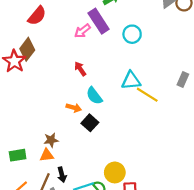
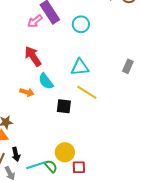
red arrow: (80, 69) -> (33, 56), size x1.5
yellow line: (147, 95) -> (87, 92), moved
black square: (90, 123) -> (64, 106), moved, turned -35

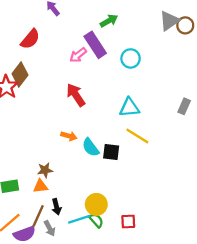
cyan semicircle: (46, 81) -> (91, 147), moved
yellow circle: (65, 152) -> (96, 204), moved

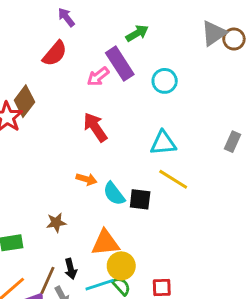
red semicircle: (30, 39) -> (55, 53), moved
orange triangle: (40, 186) -> (105, 243), moved, size x1.5

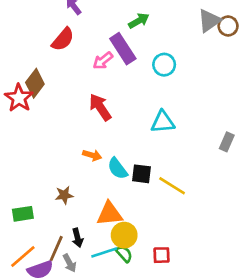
gray rectangle: (232, 142) -> (227, 142), moved
yellow line: (173, 179) -> (172, 186), moved

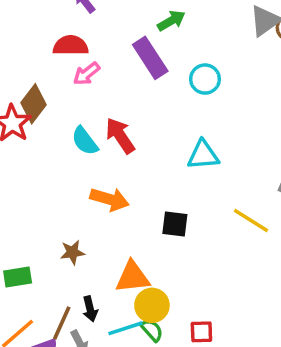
red semicircle: (63, 39) -> (71, 45), turned -130
pink arrow: (103, 61) -> (87, 74), moved
orange arrow: (92, 155) -> (110, 199), size x1.5
cyan semicircle: (117, 169) -> (85, 141), moved
yellow line: (172, 186) -> (251, 220), moved

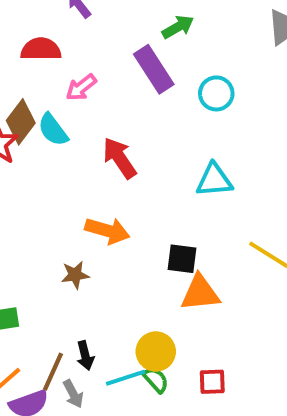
red semicircle: (71, 45) -> (41, 49), moved
cyan semicircle: (85, 141) -> (53, 130), moved
brown star: (72, 252) -> (75, 275), moved
orange triangle: (132, 277) -> (200, 293), moved

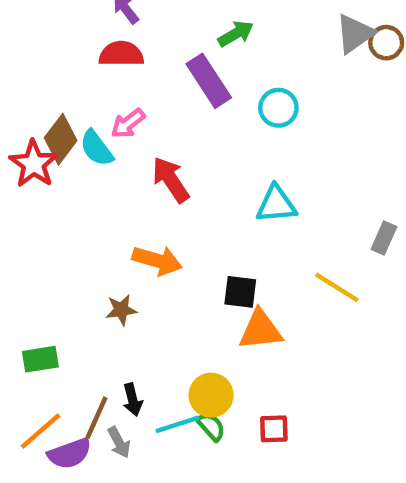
red semicircle: (41, 49) -> (121, 54), moved
pink arrow: (81, 87) -> (128, 123), moved

